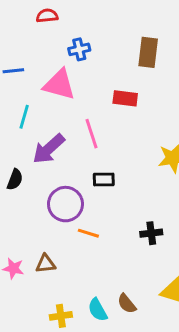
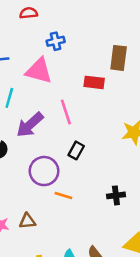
brown rectangle: (148, 52) -> (119, 58), moved
black rectangle: (104, 180) -> (76, 150), turned -60

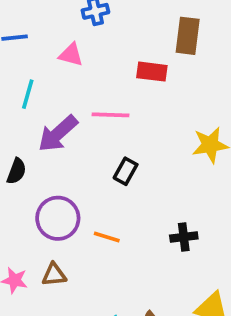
pink triangle: (39, 71) -> (71, 55), size x0.6
pink line: (66, 112) -> (110, 115), turned -70
purple circle: (44, 171) -> (58, 218), moved

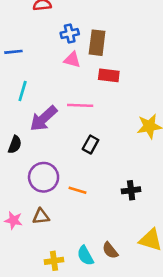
brown rectangle: (188, 36) -> (97, 43), moved
pink triangle: (71, 55) -> (72, 60), moved

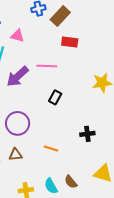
brown rectangle: (97, 43) -> (60, 16), turned 36
pink triangle: (72, 60) -> (18, 36), moved
orange line: (77, 190) -> (51, 148), moved

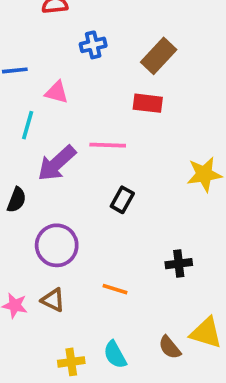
brown rectangle: (60, 16) -> (159, 56), moved
brown triangle: (15, 155) -> (53, 300), turned 32
brown semicircle: (71, 182) -> (170, 347), moved

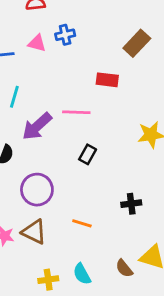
brown rectangle: (159, 56) -> (137, 43), moved
pink triangle: (57, 92) -> (37, 43), moved
brown triangle: (53, 300) -> (34, 232), size x1.4

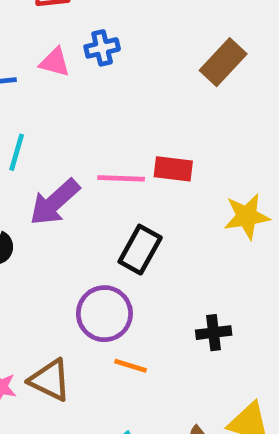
red rectangle: (107, 80) -> (173, 169), moved
black rectangle: (88, 154) -> (140, 250), size x1.4
purple circle: (37, 190) -> (104, 314), moved

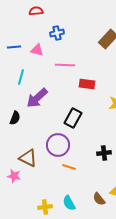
pink triangle: (55, 62) -> (37, 50), moved
pink line: (121, 178) -> (65, 65), moved
brown triangle: (50, 380) -> (28, 158), moved

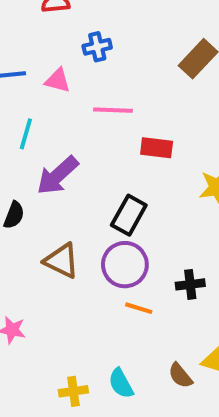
purple circle: (58, 145) -> (125, 265), moved
brown triangle: (28, 158) -> (62, 261), moved
orange line: (69, 167) -> (139, 308), moved

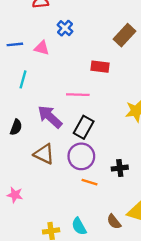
blue cross: (97, 47) -> (65, 28), turned -35
pink line: (113, 110) -> (78, 95), moved
red rectangle: (157, 148) -> (100, 67), moved
purple arrow: (58, 175) -> (50, 117), moved, turned 84

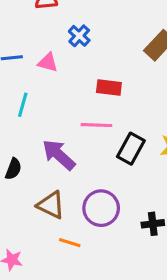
red rectangle: (100, 67) -> (109, 87), moved
black rectangle: (84, 127) -> (131, 149), moved
orange line: (89, 182) -> (70, 243), moved

